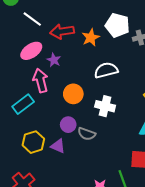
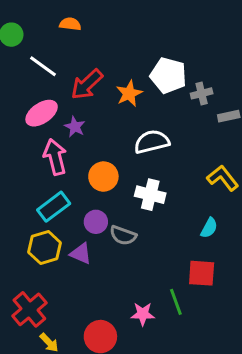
red arrow: (62, 31) -> (87, 84), turned -35
cyan rectangle: (23, 104) -> (54, 207), moved

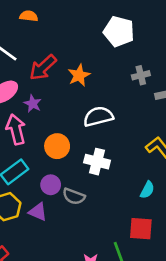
white pentagon: (168, 75) -> (119, 31), moved

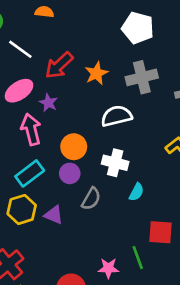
gray cross: (141, 75) -> (142, 77), moved, size x1.6
purple circle: (51, 185) -> (70, 173), moved
cyan semicircle: (147, 190) -> (136, 192), moved
gray semicircle: (74, 196) -> (91, 199), turned -80

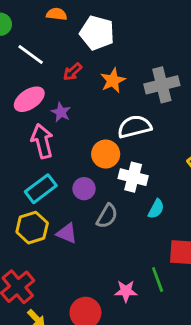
white pentagon: (138, 28) -> (97, 33), moved
red arrow: (59, 65) -> (72, 72), size x0.6
orange circle: (74, 147) -> (106, 154), moved

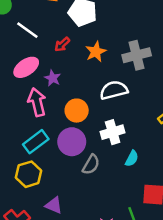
orange circle: (106, 154) -> (77, 111), moved
white cross: (133, 177) -> (113, 132), turned -30
purple circle: (84, 189) -> (72, 142), size x1.5
purple triangle: (67, 233) -> (54, 205), moved

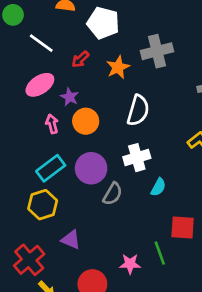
gray cross: (137, 55) -> (157, 51), moved
white semicircle: (114, 90) -> (138, 110), turned 120
pink arrow: (37, 102) -> (52, 124), size x0.6
orange circle: (77, 111) -> (86, 121), moved

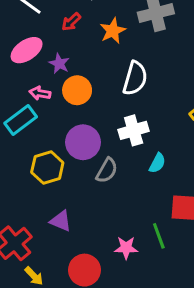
pink arrow: (52, 124) -> (40, 93), turned -66
cyan rectangle: (51, 168) -> (21, 120), moved
yellow hexagon: (43, 205) -> (47, 168), moved

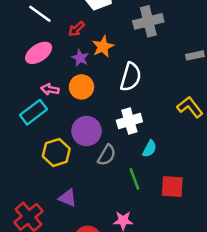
orange star: (113, 31) -> (103, 47), moved
purple star: (59, 63) -> (80, 58), moved
green line: (159, 236) -> (134, 179), moved

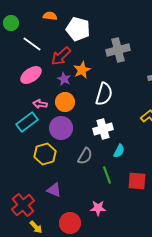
red arrow: (76, 29) -> (61, 56), size x1.5
purple circle: (87, 131) -> (61, 128), moved

